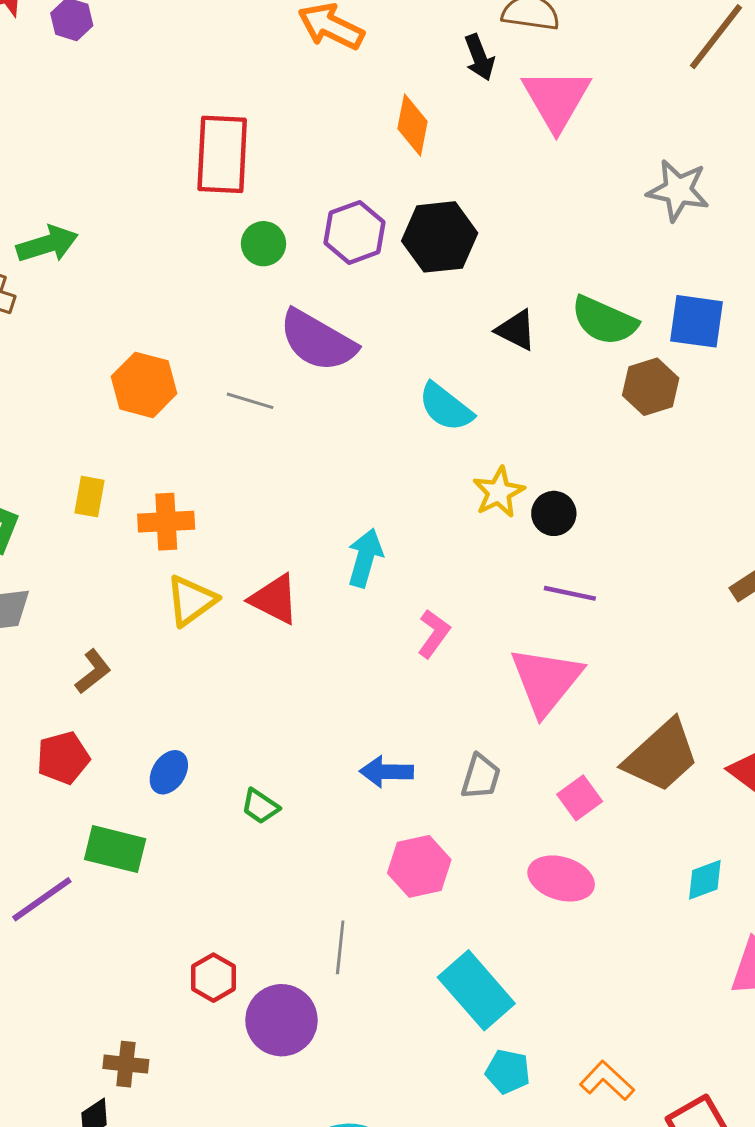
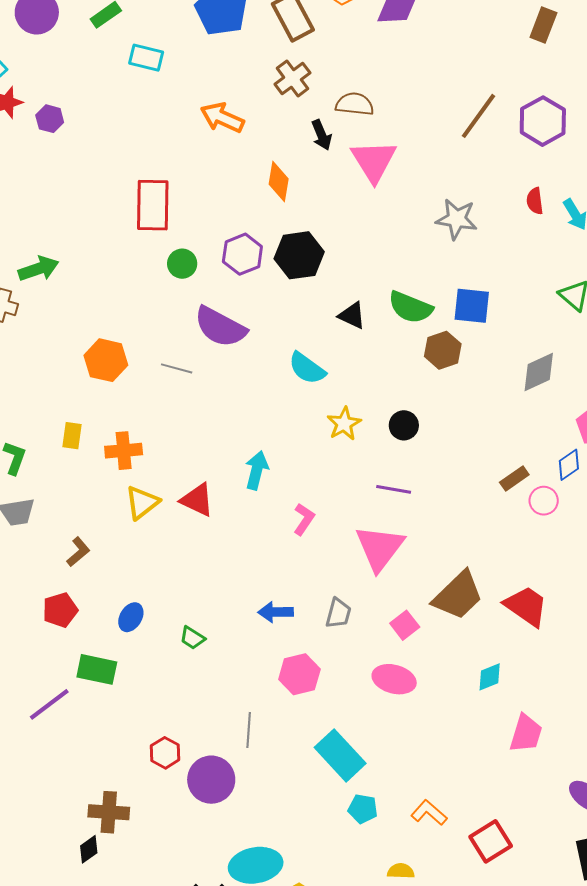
black circle: (554, 513) -> (404, 425), moved
brown cross: (126, 1064) -> (109, 812), size x1.4

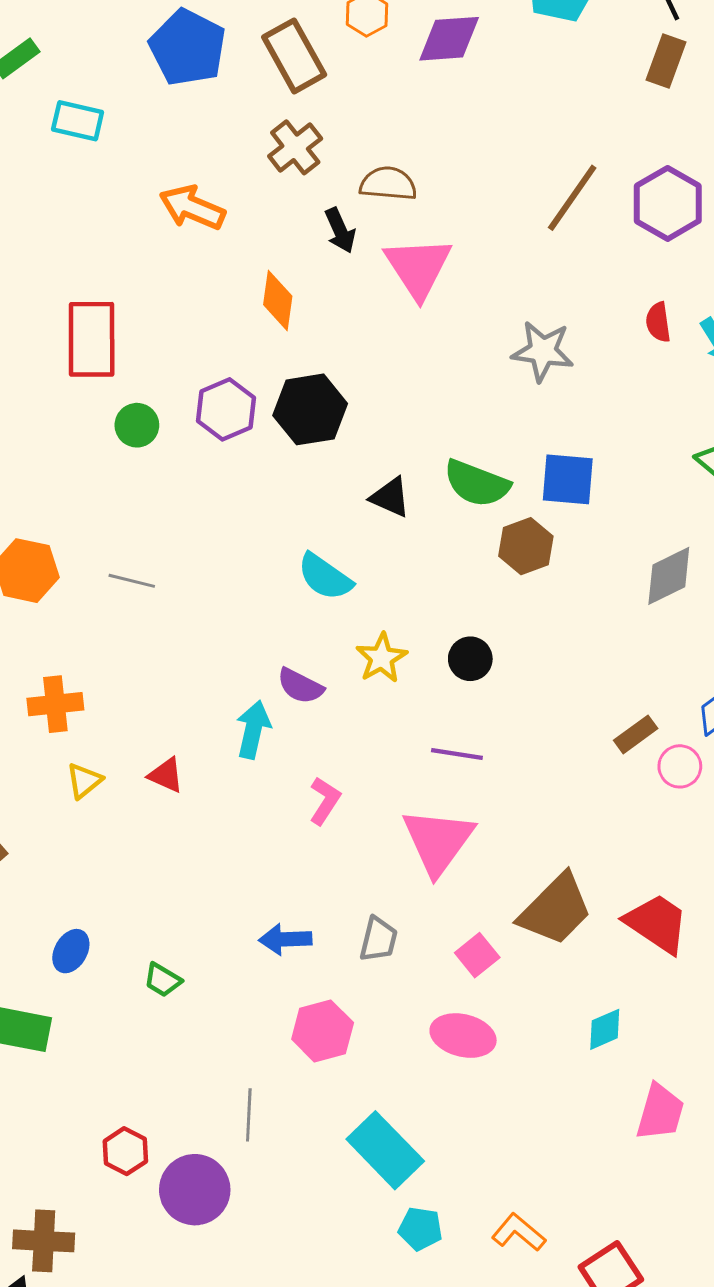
purple semicircle: (220, 327) -> (300, 686), moved, size x0.6
red triangle: (197, 500) -> (166, 775), size x0.7
yellow triangle: (142, 503) -> (84, 781), size x0.7

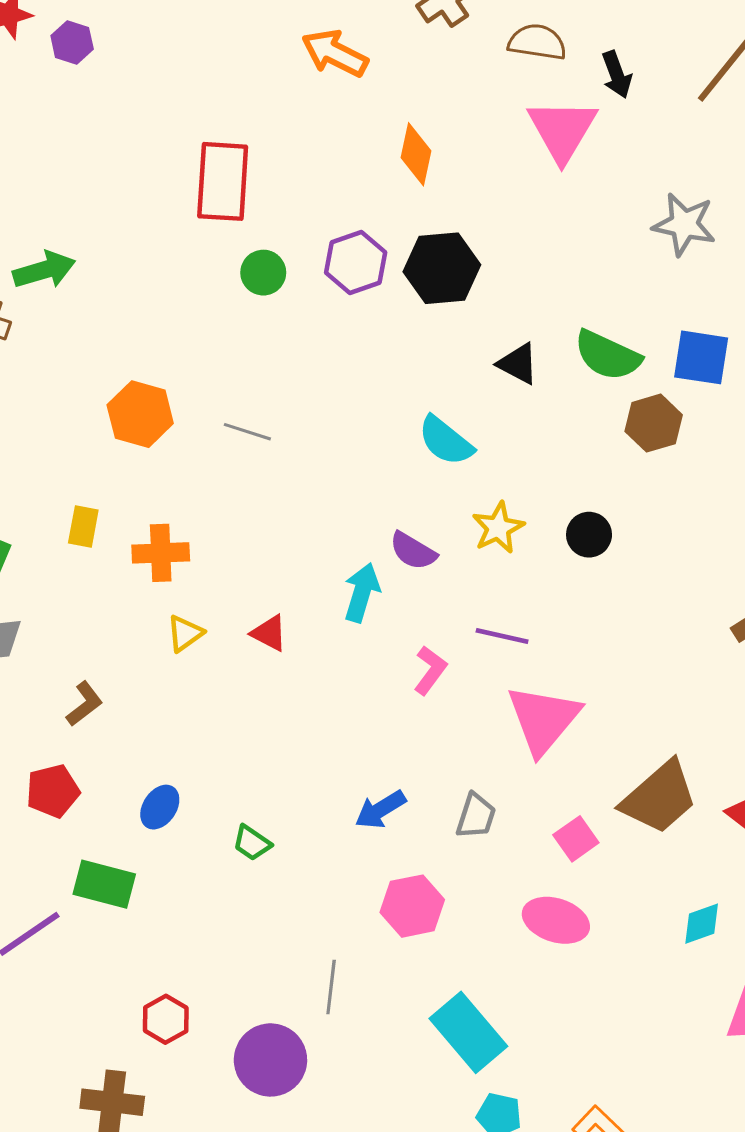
black arrow: (340, 230) -> (617, 75), moved
purple line: (457, 754) -> (502, 636), moved
blue arrow: (285, 939) -> (380, 810), turned -33
red hexagon: (125, 1151) -> (166, 1019), moved

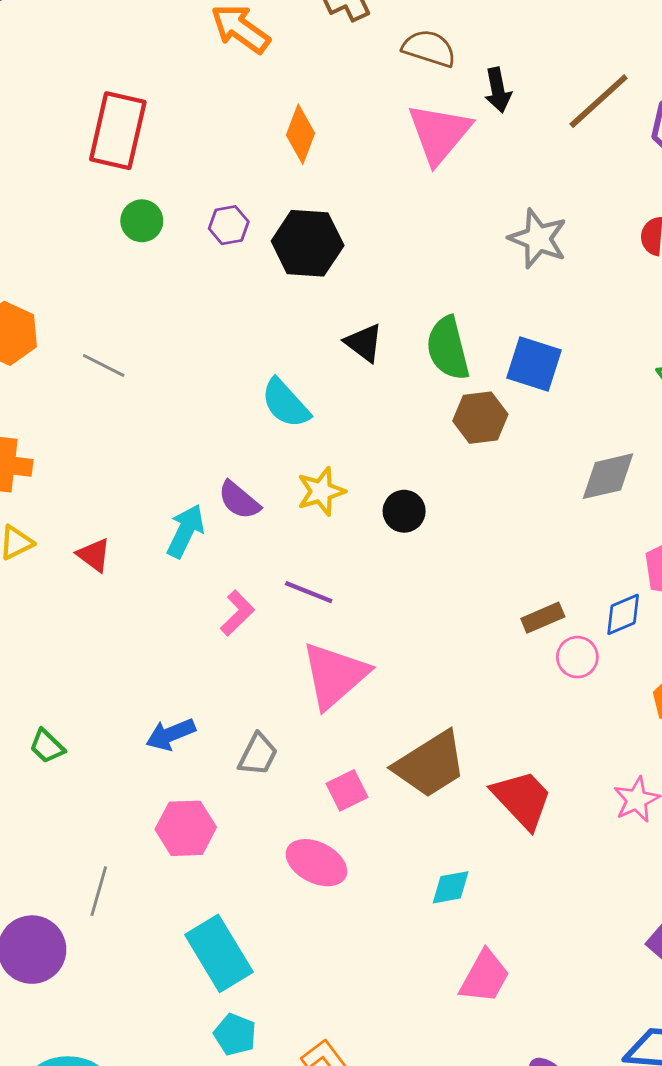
purple hexagon: (356, 262) -> (229, 225), size x0.7
green semicircle: (608, 355) -> (448, 348), turned 42

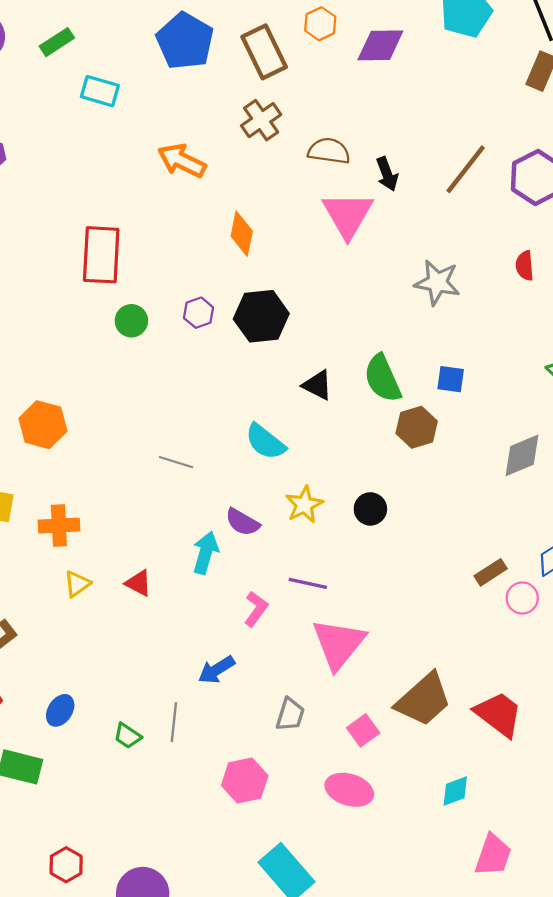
blue square: (534, 364) -> (451, 379), size x0.7
gray line: (104, 365) -> (176, 462), moved
blue arrow: (171, 734) -> (216, 670), moved
gray line: (99, 891) -> (174, 722), moved

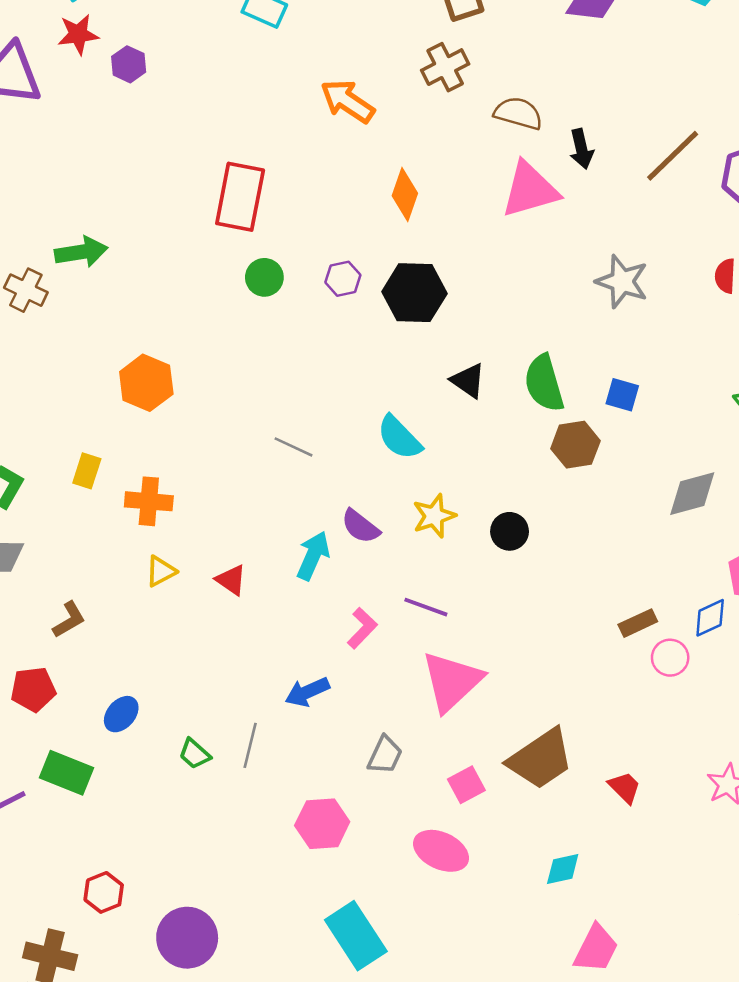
pink triangle: (348, 215) -> (530, 190), turned 36
red trapezoid: (499, 714) -> (625, 787), size x0.6

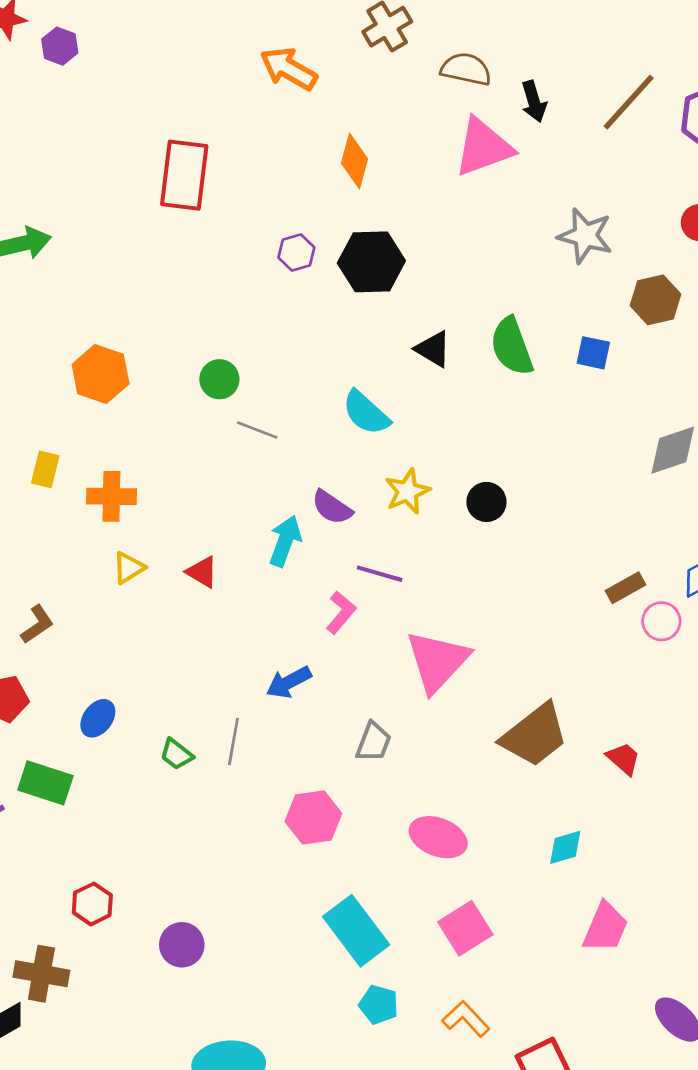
green circle: (264, 277) -> (219, 379), moved
brown hexagon: (575, 445) -> (656, 300), moved
purple line: (426, 607) -> (380, 574), moved
pink square: (466, 785) -> (465, 928), moved, size x1.4
purple circle: (187, 938) -> (182, 945), size x0.7

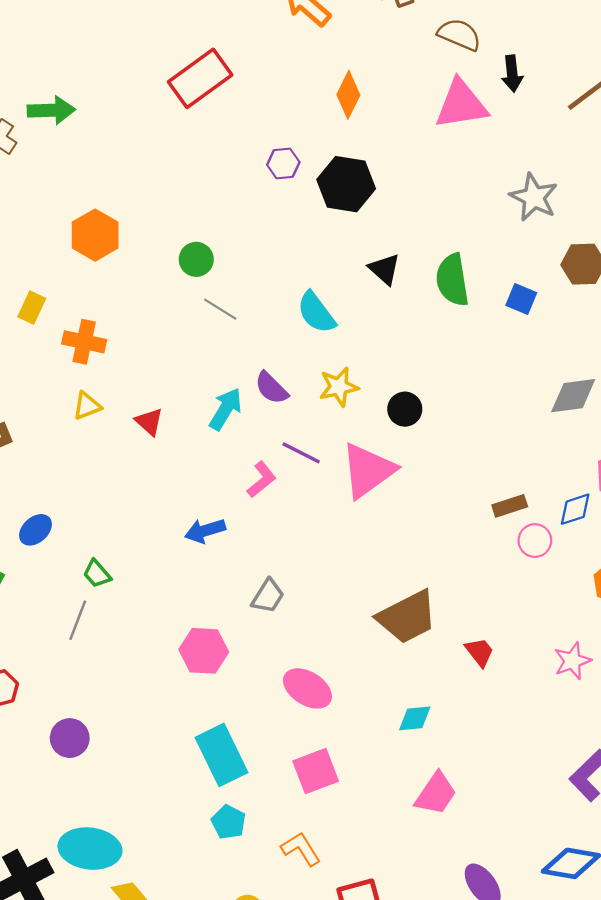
red rectangle: (184, 175) -> (200, 78), turned 36
pink triangle: (437, 661) -> (368, 470), moved
gray line: (233, 742) -> (78, 620), moved

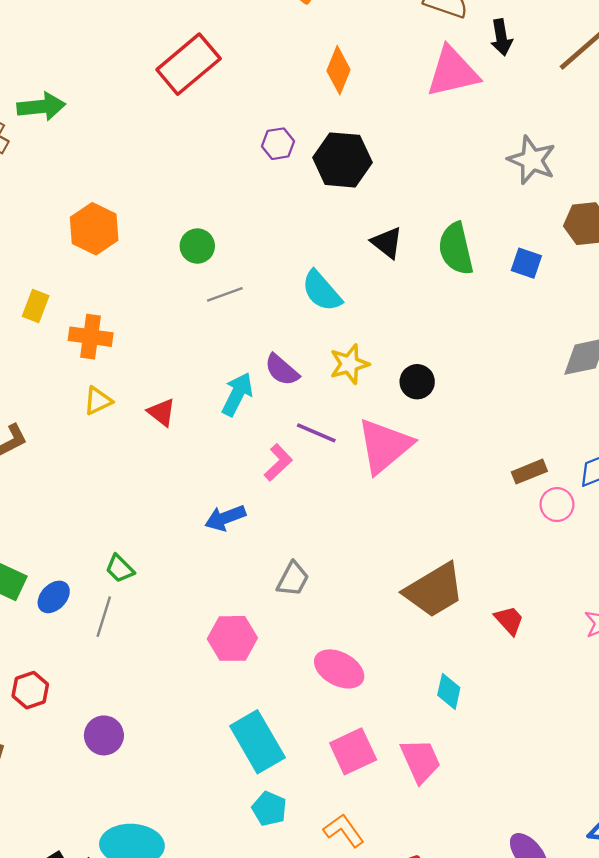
gray line: (220, 309) -> (225, 294), turned -48
blue ellipse: (35, 530) -> (54, 597), moved
cyan diamond: (415, 718) -> (449, 691), turned -68
pink trapezoid: (436, 794) -> (420, 761), moved, turned -54

